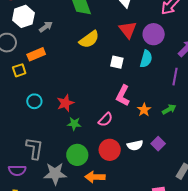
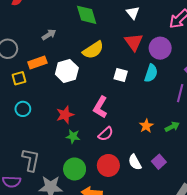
white hexagon: (23, 16) -> (67, 71), moved
pink L-shape: (123, 96) -> (100, 107), moved
cyan circle: (34, 101) -> (23, 109), moved
white semicircle: (135, 145) -> (135, 162), turned 70

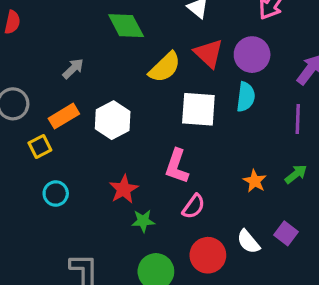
yellow semicircle: (93, 50) -> (165, 67), moved
white square: (121, 75) -> (198, 109), size x1.6

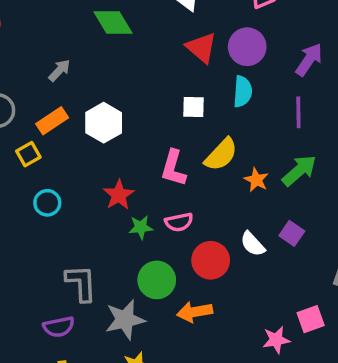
yellow semicircle: (165, 67) -> (221, 155), moved
white square: (198, 109) -> (193, 107), size x0.6
green arrow: (296, 174) -> (299, 171), size x1.5
pink semicircle: (194, 206) -> (179, 222), moved, turned 45

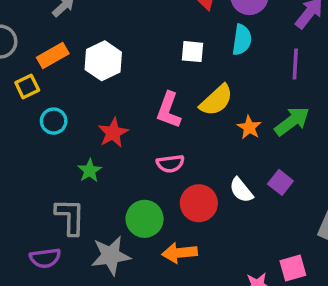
cyan circle: (47, 203) -> (54, 121), moved
green star: (141, 227) -> (90, 171), moved, turned -30

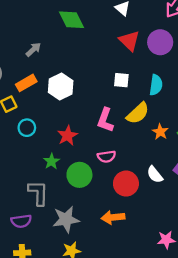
cyan semicircle: (242, 40) -> (156, 85), moved
green circle: (145, 219) -> (79, 175), moved

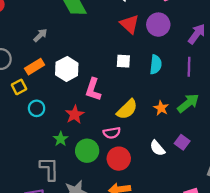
yellow semicircle: (138, 113) -> (127, 109), moved
pink L-shape: (105, 120) -> (93, 89), moved
red circle: (126, 184) -> (119, 159), moved

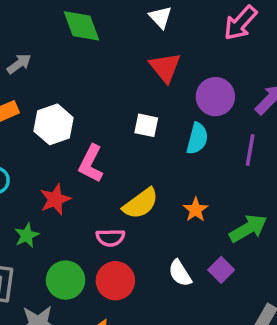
purple circle: (158, 25) -> (215, 97), moved
green arrow: (188, 103) -> (248, 228), moved
green circle: (87, 151) -> (66, 280), moved

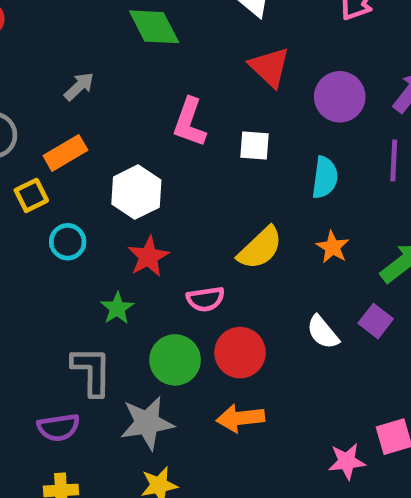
white hexagon: (54, 124) -> (136, 192), moved
cyan semicircle: (197, 139) -> (325, 178), moved
pink L-shape: (91, 164) -> (190, 122), moved
pink semicircle: (110, 238) -> (205, 299), moved

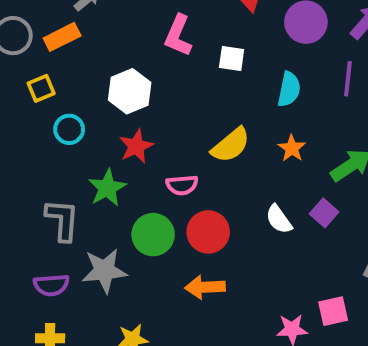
orange rectangle: (65, 153) -> (62, 37), moved
green star: (117, 308) -> (107, 188), size x1.4
gray L-shape: (92, 371) -> (62, 220), moved
gray star: (147, 423) -> (104, 271), moved

